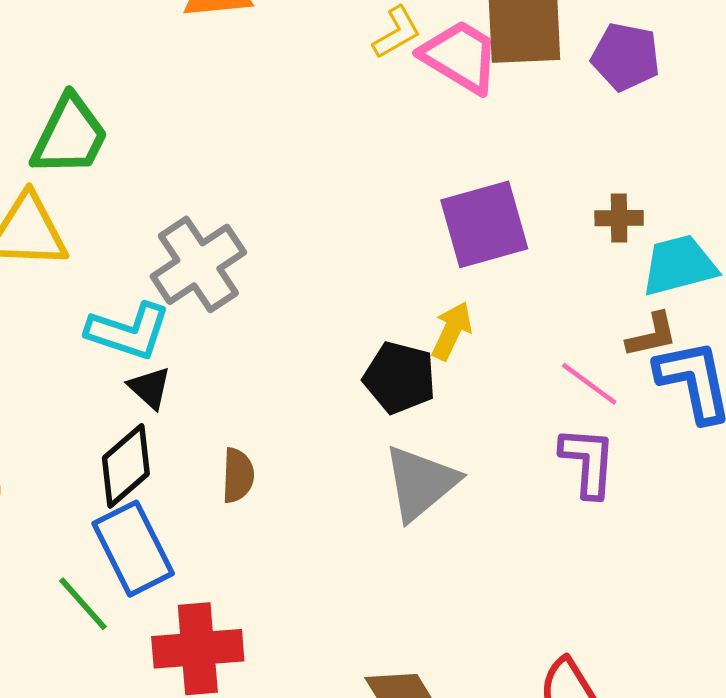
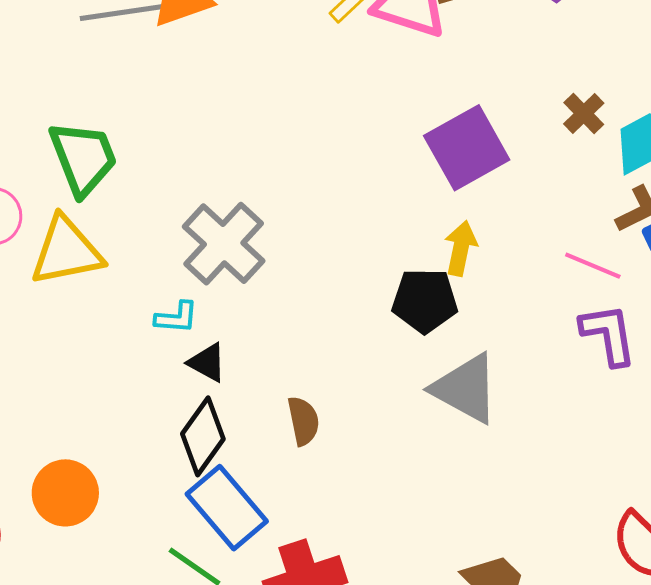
green trapezoid: (70, 136) -> (83, 158), turned -34
brown cross: (619, 218) -> (584, 113), turned -30
cyan L-shape: (128, 331) -> (176, 317), size x0.6
gray triangle: (421, 483) -> (466, 389), turned -38

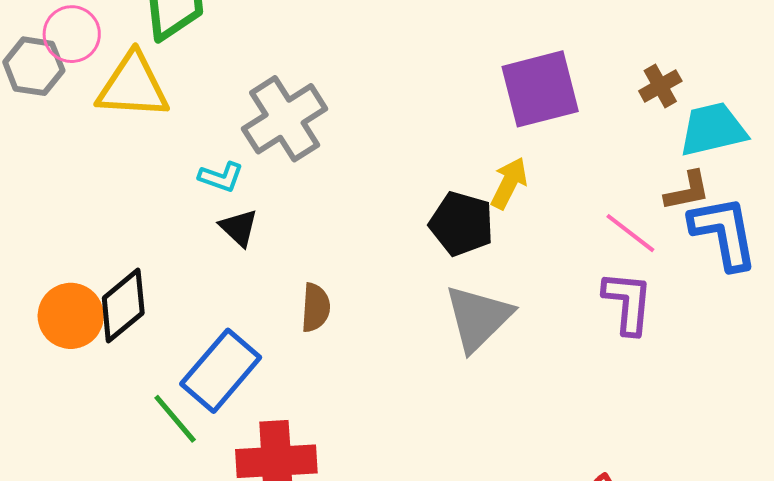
gray triangle: (466, 389) -> (478, 318), turned 32
black diamond: (203, 436) -> (123, 305), moved
blue rectangle: (227, 508) -> (221, 371), turned 66

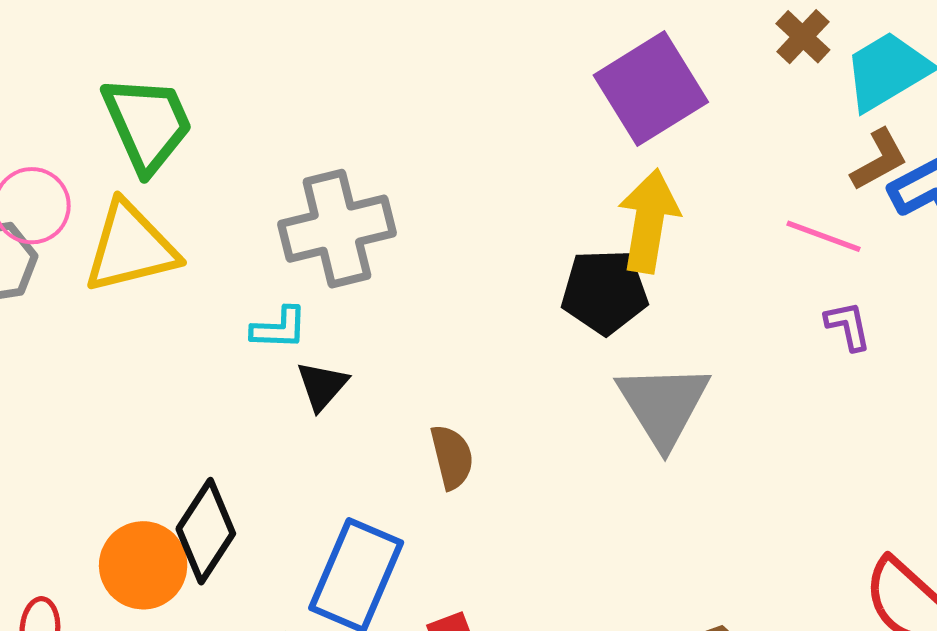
gray cross: (285, 119) -> (337, 229), turned 36
yellow arrow: (509, 183) -> (649, 221), size x1.4
black triangle: (239, 228) -> (322, 386), turned 45
purple L-shape: (628, 303) -> (848, 326), size x0.6

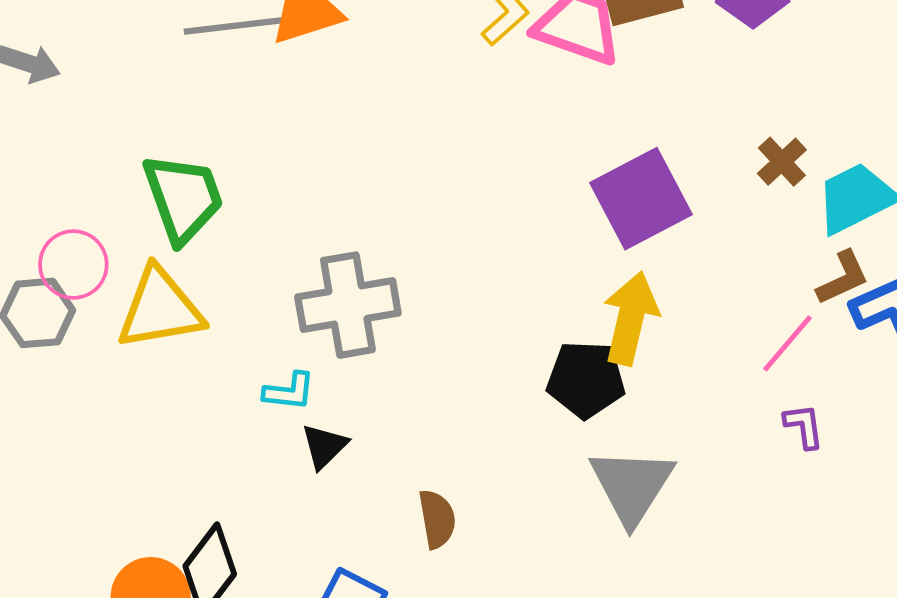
pink line: (823, 236) -> (788, 343), turned -74

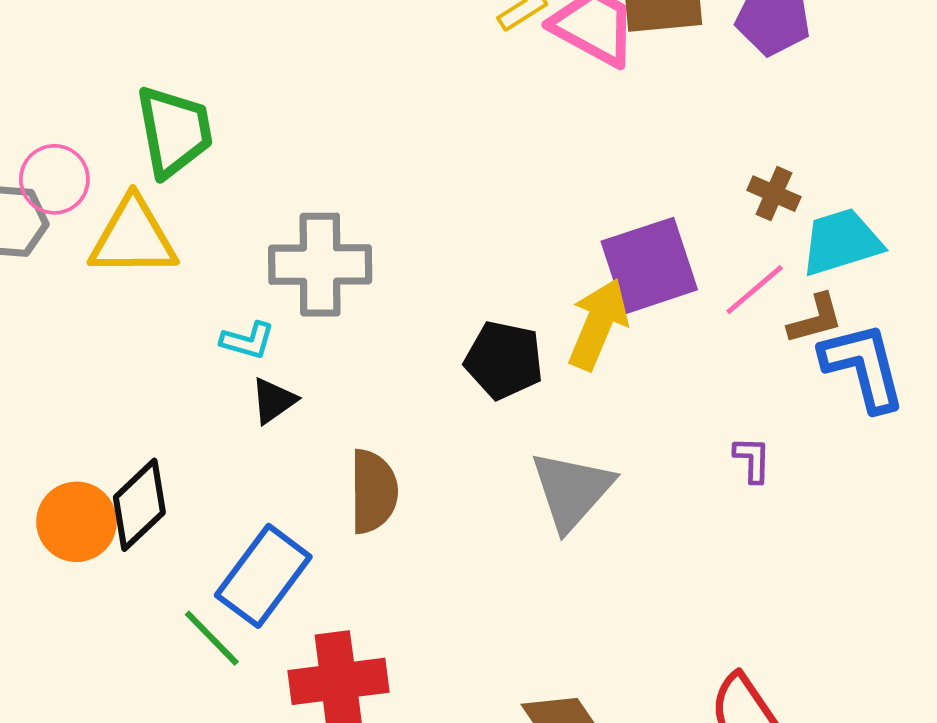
brown cross: (782, 162) -> (774, 194), turned -33
purple square: (641, 199) -> (649, 266), moved
pink line: (788, 343) -> (755, 290), moved
black pentagon: (586, 379) -> (504, 360), moved
brown semicircle: (437, 519) -> (373, 491), size x1.4

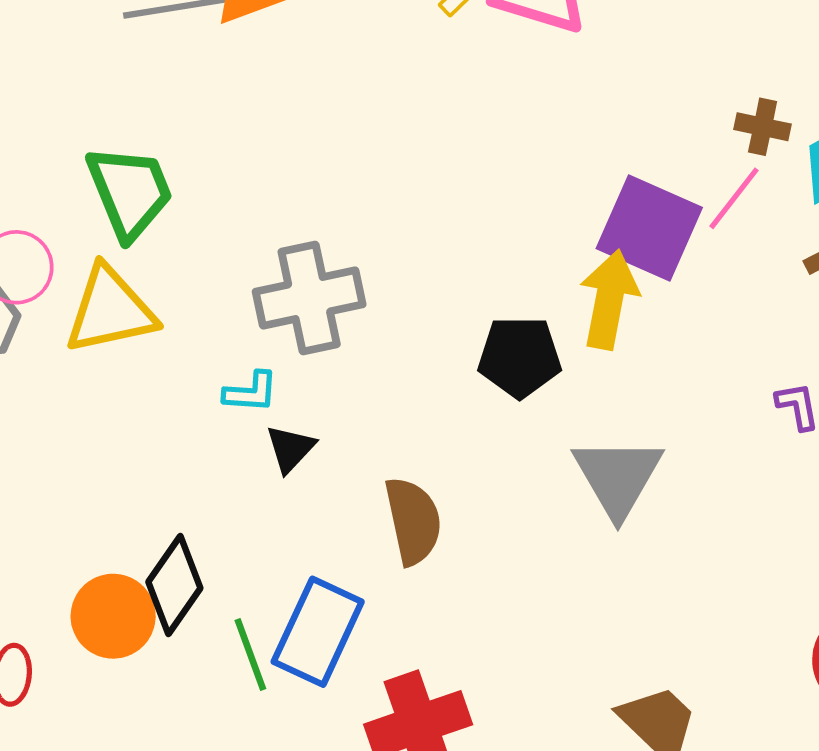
purple square: (649, 266) -> (649, 228), turned -36
pink line: (755, 290) -> (734, 198), moved
green line: (212, 638) -> (250, 655), moved, turned 36

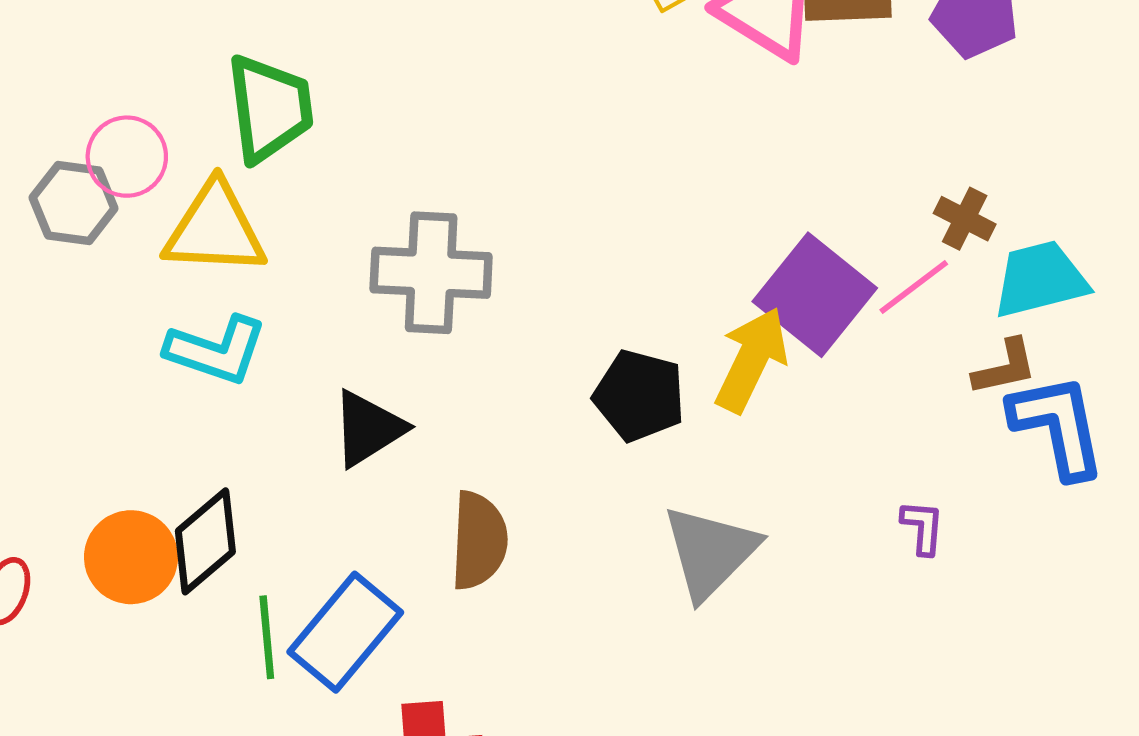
cyan L-shape: (251, 392) -> (216, 350), moved, size x1.6
black triangle: (290, 449) -> (368, 428), size x1.4

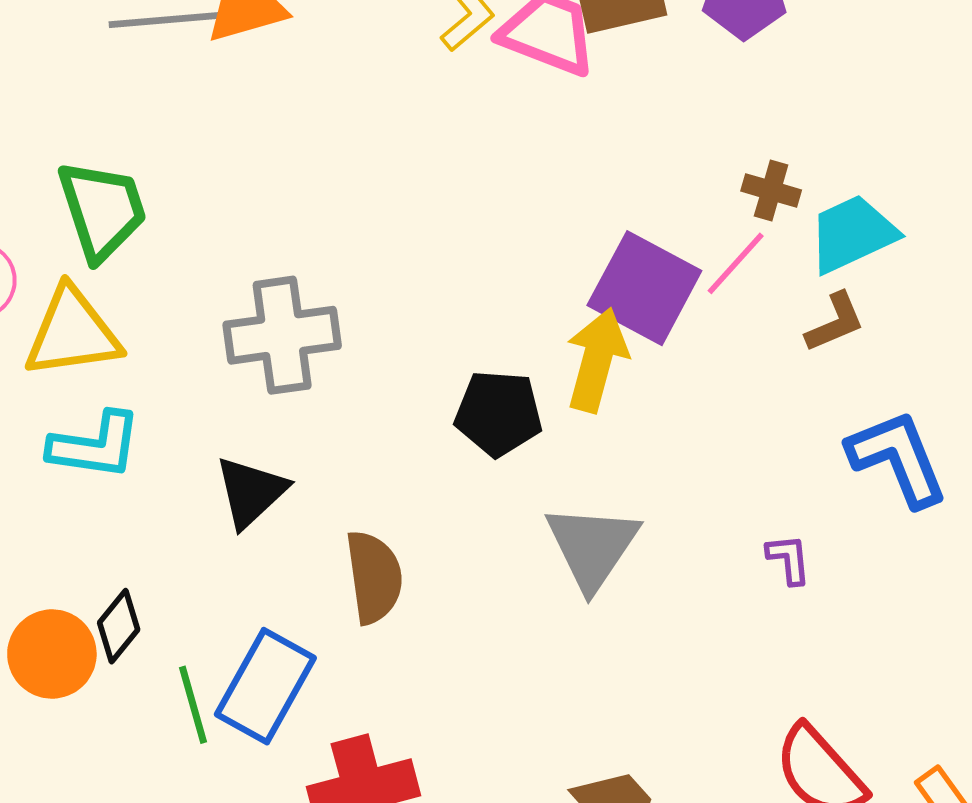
blue L-shape: (1058, 426) -> (898, 458), moved
purple L-shape: (923, 527) -> (789, 559), moved
black diamond: (205, 541) -> (119, 626), size x0.7

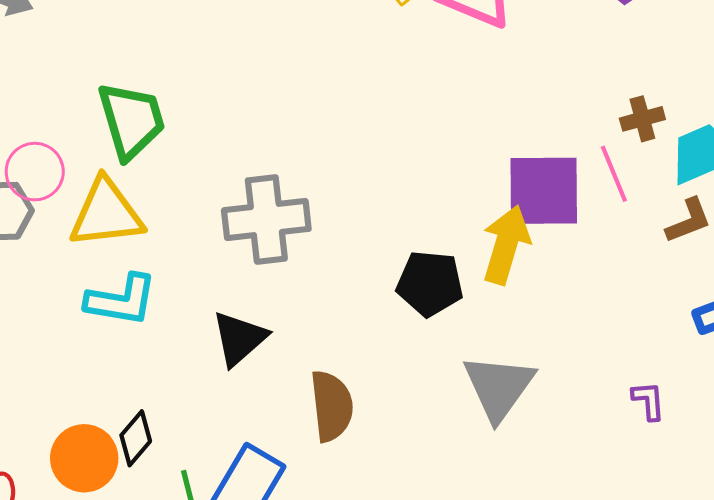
brown cross: (771, 190) -> (642, 119), turned -33
pink line: (736, 263) -> (614, 174), turned -66
purple square: (644, 288) -> (544, 191), turned -30

